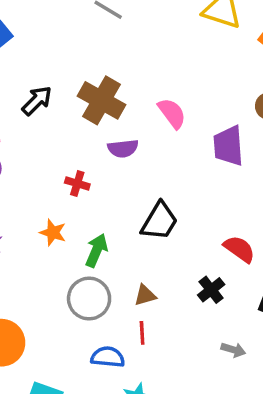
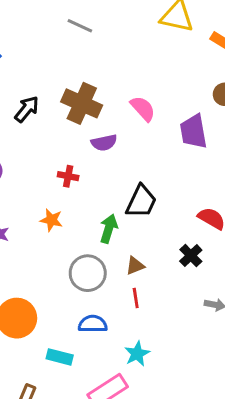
green arrow: (97, 250) -> (109, 229), moved
blue semicircle: (108, 357) -> (93, 324), moved

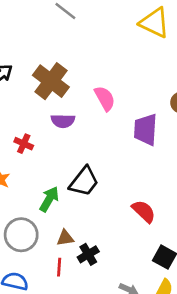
black cross: (191, 256) -> (88, 254), moved

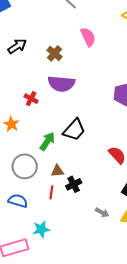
brown cross: (51, 81) -> (55, 53), size x0.6
pink semicircle: (105, 98) -> (88, 37), moved
purple semicircle: (63, 121) -> (61, 84), size x1.5

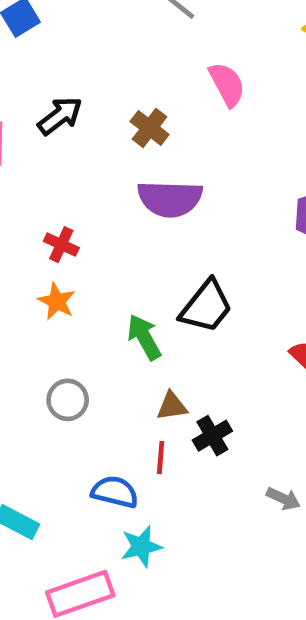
red cross: (31, 99) -> (61, 245), moved
green arrow: (47, 141) -> (144, 337), turned -60
gray circle: (25, 166) -> (68, 400), moved, size x0.7
blue semicircle: (18, 201) -> (115, 492), moved

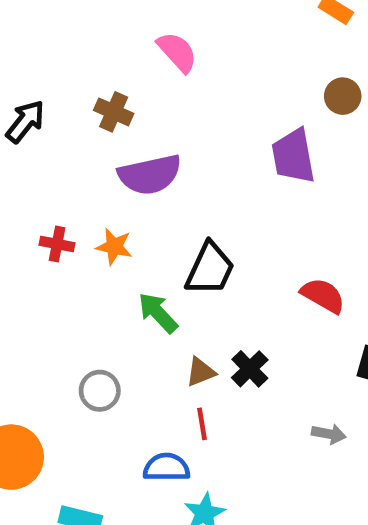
orange star: (57, 301) -> (114, 247), moved
black cross: (212, 436) -> (250, 369), moved

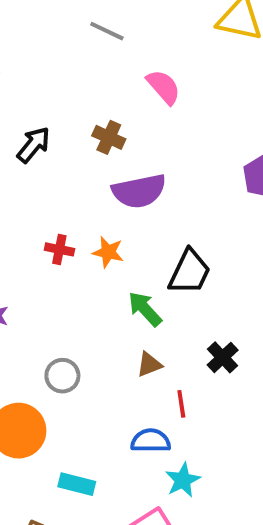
brown triangle: (201, 372) -> (149, 365), moved
gray circle: (100, 391) -> (62, 376), moved

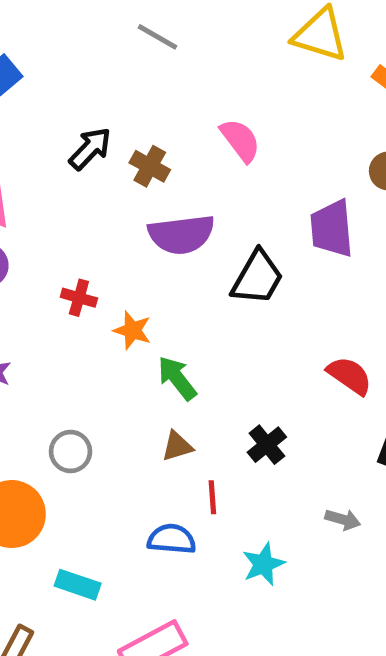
pink semicircle: (164, 87) -> (240, 140), moved
black arrow: (34, 145) -> (90, 149), moved
orange star: (108, 252) -> (132, 330), moved
black trapezoid: (189, 272) -> (257, 278), moved
cyan star: (183, 480) -> (263, 564), moved

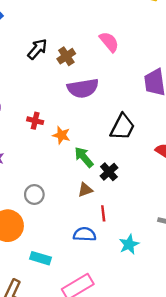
brown cross: (150, 166) -> (66, 56), turned 30
black trapezoid: (257, 278) -> (122, 127), moved
black cross: (267, 445) -> (109, 172), moved

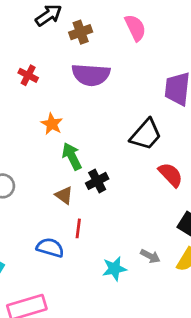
red cross: (35, 121) -> (28, 75), moved
black trapezoid: (122, 127) -> (146, 135), moved
brown triangle: (85, 190) -> (64, 195), turned 42
cyan star: (129, 244) -> (114, 269), moved

